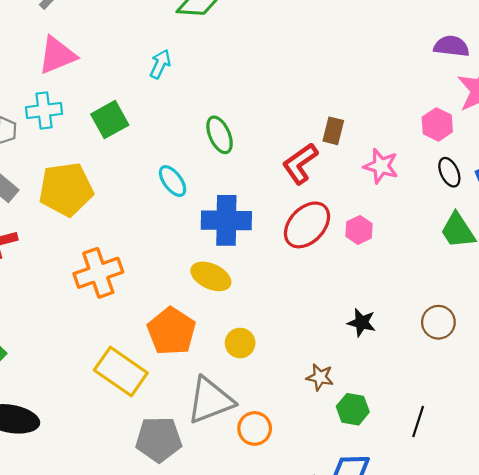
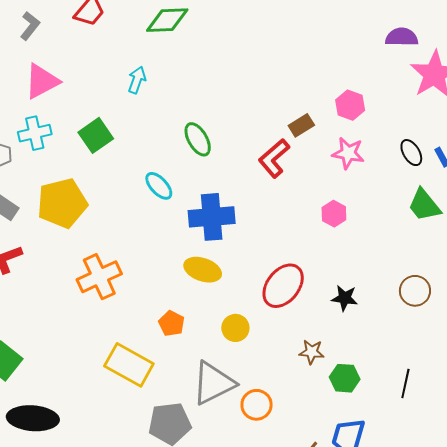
pink hexagon: (437, 124) -> (350, 105), moved
brown rectangle: (333, 131) -> (301, 125), turned 50
red ellipse: (307, 225) -> (283, 286), moved
orange pentagon: (171, 331) -> (172, 323), size x0.6

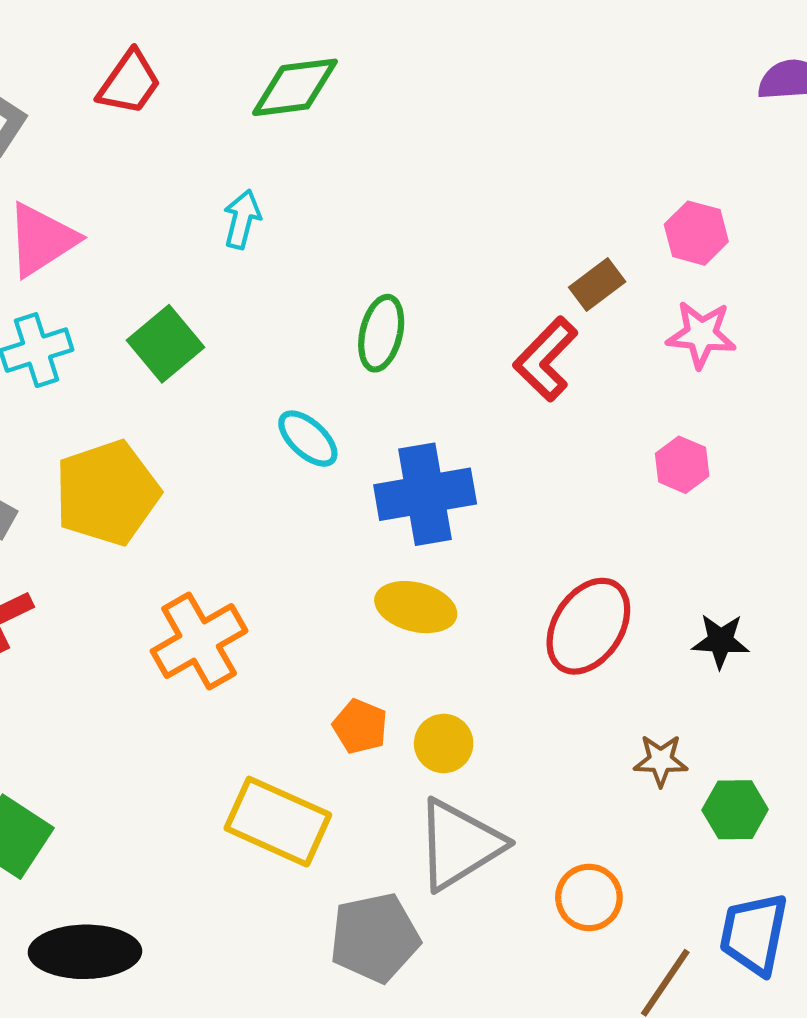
green ellipse: (198, 139) -> (381, 333), turned 48
yellow circle: (235, 328) -> (444, 743), moved
orange circle: (257, 405) -> (589, 897), moved

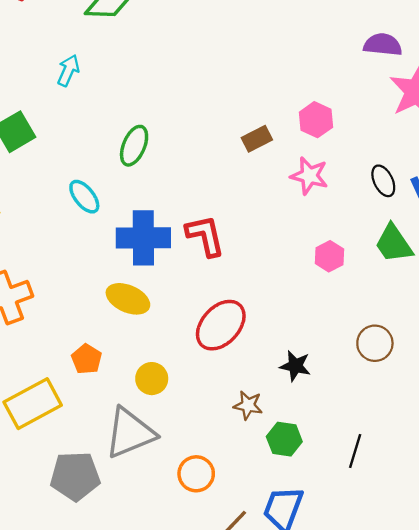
red L-shape: (546, 359) -> (205, 236), moved, turned 114
pink hexagon: (682, 465) -> (329, 256), moved
black star: (720, 641) -> (295, 366), moved
yellow circle: (444, 743) -> (152, 379), moved
yellow rectangle: (278, 822) -> (33, 404), turned -62

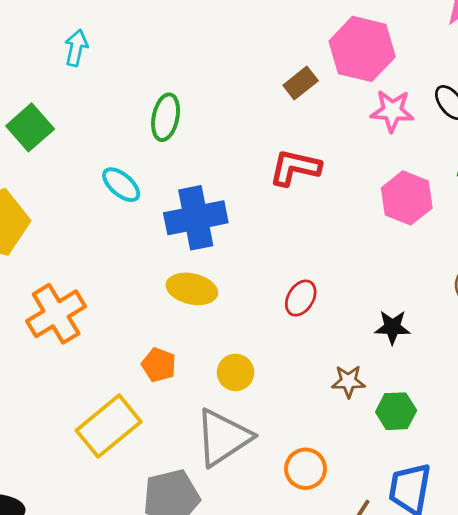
pink hexagon: (316, 120) -> (362, 49), size x1.6
pink star: (309, 176) -> (392, 111), moved
red L-shape: (205, 236) -> (295, 168), moved, turned -54
pink hexagon: (329, 256) -> (407, 198), size x1.5
red ellipse: (221, 325) -> (301, 298), size x0.6

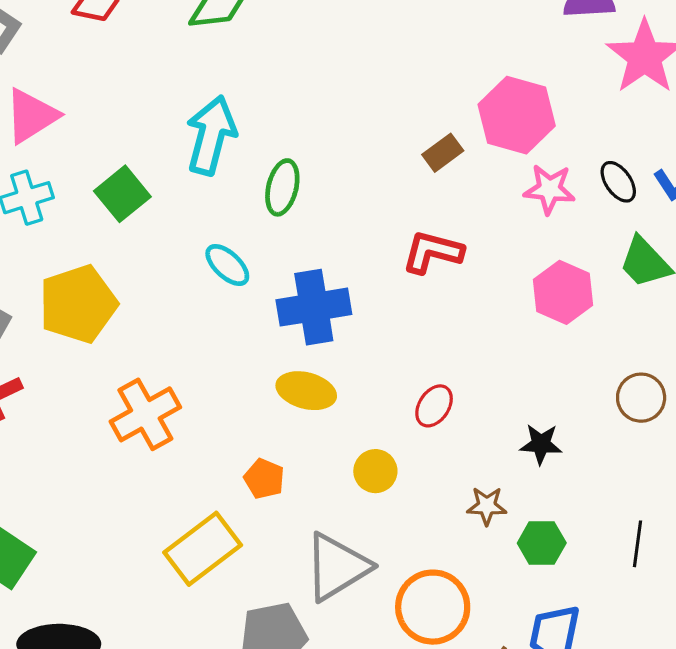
cyan arrow: (76, 48) -> (211, 135), moved, size x1.8
yellow circle: (236, 372) -> (375, 471), moved
orange circle: (306, 469) -> (433, 607), size x1.5

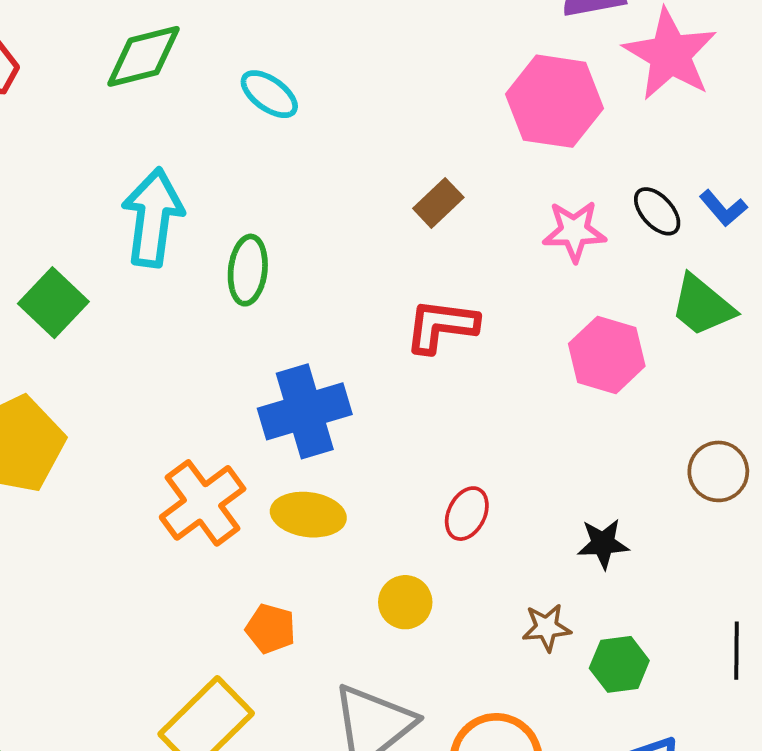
pink hexagon: (517, 115) -> (554, 101), moved
cyan ellipse: (227, 265) -> (269, 94), moved
orange cross: (145, 414) -> (203, 503), moved

